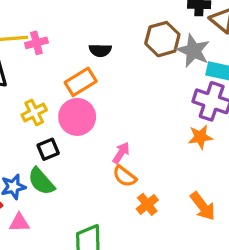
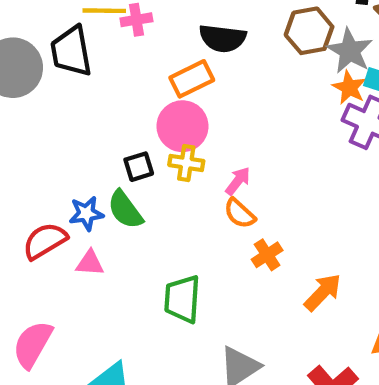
black semicircle: (100, 50) -> (223, 38), size x1.5
yellow cross: (34, 112) -> (186, 163), moved, turned 30
orange star: (200, 137) -> (349, 88), moved, turned 30
orange arrow: (203, 206) -> (323, 292), moved, turned -104

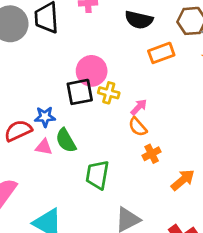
orange rectangle: (192, 79) -> (161, 53), moved
pink circle: (182, 126) -> (92, 71), moved
black square: (139, 167) -> (80, 92), size x1.5
green semicircle: (125, 210) -> (66, 141), moved

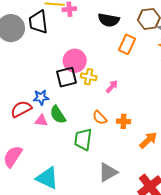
orange rectangle: (161, 53) -> (127, 44), turned -42
orange semicircle: (138, 127) -> (100, 118), moved
orange cross: (152, 154) -> (123, 121), turned 32

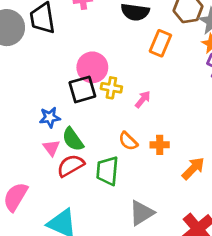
red semicircle: (21, 109) -> (71, 166), moved
pink triangle: (41, 120) -> (51, 148), turned 48

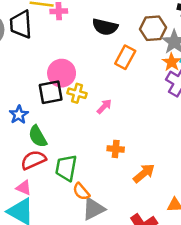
blue star: (50, 117) -> (19, 115), turned -30
orange semicircle: (128, 141) -> (81, 192), moved
pink triangle: (51, 148) -> (24, 188), moved, turned -35

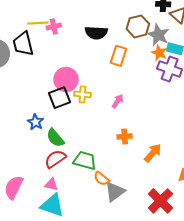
pink arrow: (104, 106) -> (118, 101), moved
green trapezoid: (66, 168) -> (85, 161), turned 105

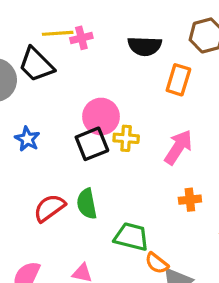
black trapezoid: (23, 44) -> (36, 65), turned -30
pink arrow: (118, 101) -> (178, 147), size x1.6
blue star: (36, 122) -> (27, 139), moved
green semicircle: (55, 138) -> (87, 204), turned 30
red semicircle: (55, 159) -> (49, 208), moved

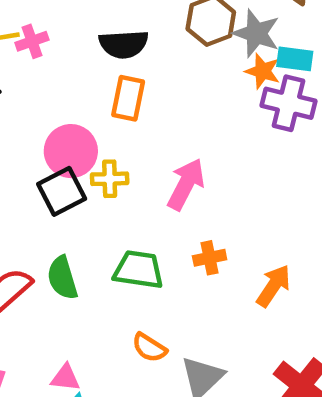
orange rectangle: (178, 80) -> (128, 98), moved
green trapezoid: (131, 237) -> (139, 270), moved
orange semicircle: (157, 263) -> (149, 348), moved

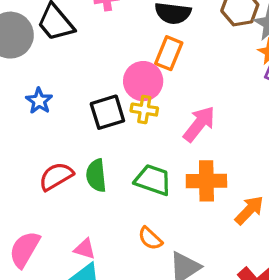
pink circle: (71, 151) -> (143, 81), moved
orange cross: (210, 258) -> (206, 181), size x1.6

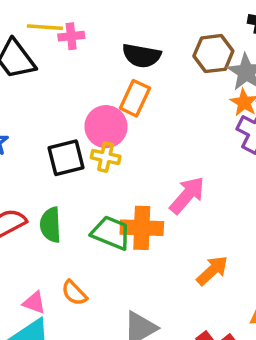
pink arrow: (199, 124) -> (187, 195), moved
orange cross: (206, 181) -> (142, 228), moved
orange semicircle: (150, 238) -> (74, 293), moved

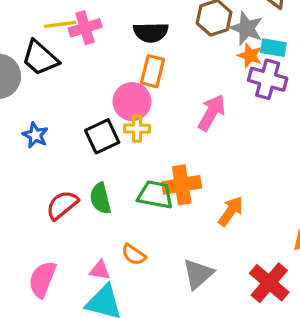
pink cross: (71, 36) -> (85, 28), size x1.4
pink arrow: (187, 195) -> (212, 113), moved
orange arrow: (212, 271) -> (231, 211), moved

